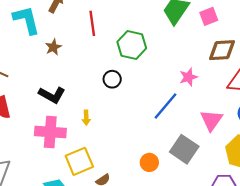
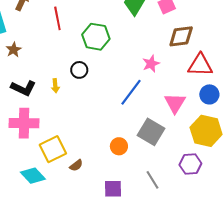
brown star: (53, 47) -> (14, 50), moved
yellow arrow: (86, 118) -> (55, 86), moved

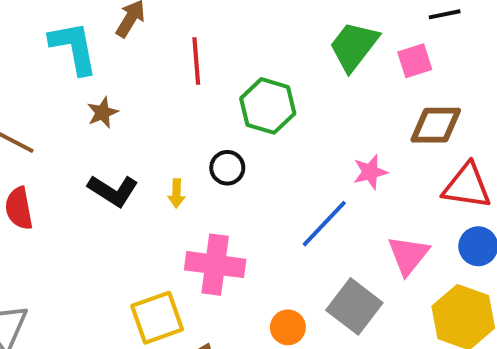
pink cross: (24, 123) -> (215, 265), moved

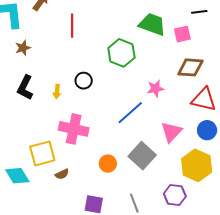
green trapezoid: (354, 46) -> (152, 24), turned 68
green hexagon: (268, 106) -> (121, 53), moved
black L-shape: (113, 191) -> (25, 88), turned 80

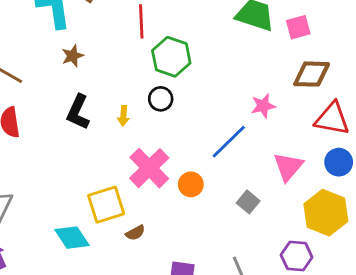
green hexagon: (121, 53) -> (171, 57), moved
pink cross: (74, 129) -> (149, 168), turned 36
gray square: (142, 156) -> (248, 202), size x0.6
orange circle: (108, 164) -> (191, 184), moved

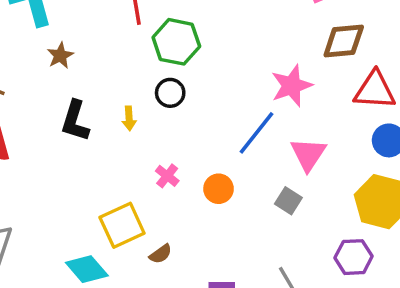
pink star: (263, 106) -> (292, 86), size x1.4
pink triangle: (288, 167) -> (308, 154), moved
pink cross: (149, 168) -> (167, 176), size x0.5

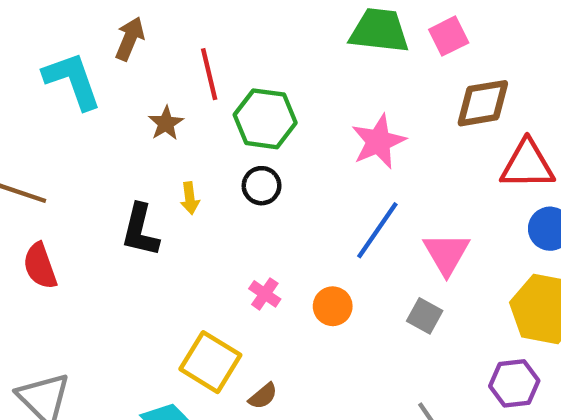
brown star: (60, 56) -> (166, 123), moved
pink star: (292, 86) -> (378, 142), moved
yellow arrow: (129, 118) -> (190, 198), moved
yellow square: (122, 225) -> (210, 362), turned -30

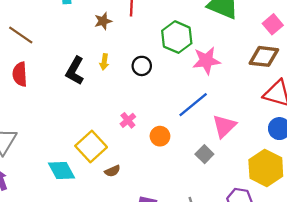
pink square: (449, 36) -> (273, 24), moved, turned -30
green hexagon: (265, 119) -> (177, 37), moved

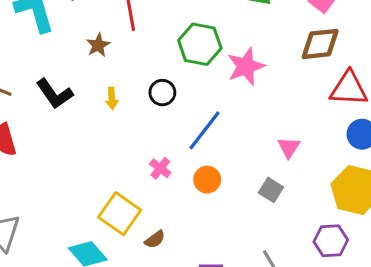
black L-shape: (75, 71) -> (54, 94), moved, turned -52
blue line: (193, 105) -> (205, 130), moved
pink triangle: (224, 126) -> (289, 147), size x0.7

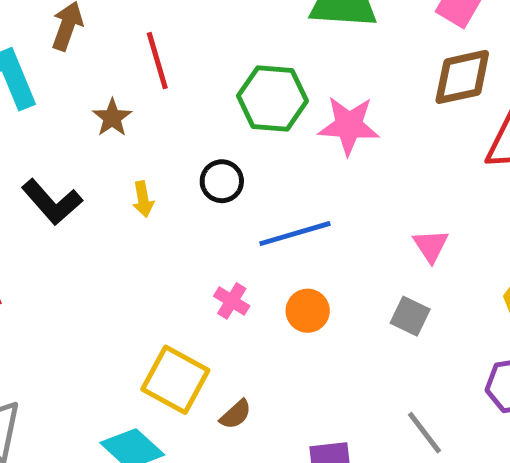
pink star: (246, 66) -> (349, 125), turned 30
blue line: (205, 130) -> (295, 234), turned 42

